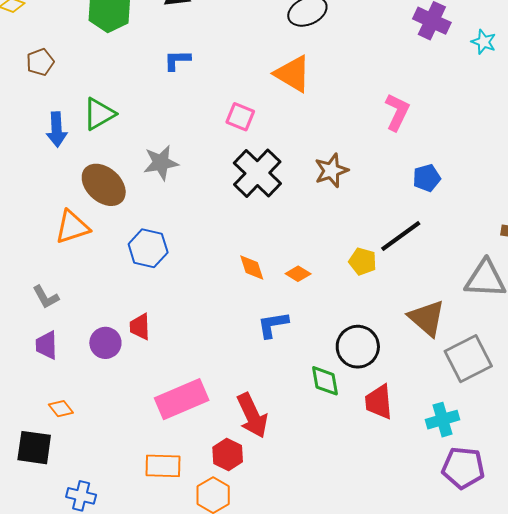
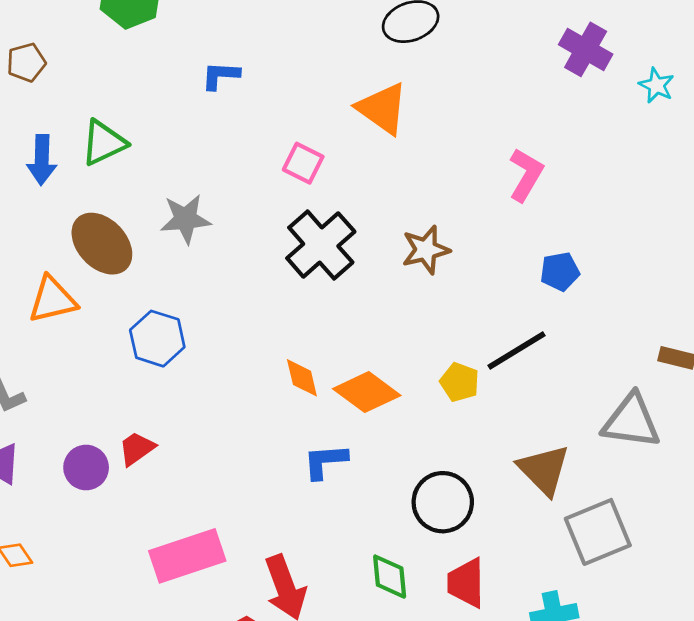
orange diamond: (298, 274) -> (367, 392), size x1.8
red trapezoid: (140, 327) -> (137, 448), turned 52
green diamond: (325, 381) -> (390, 577), moved

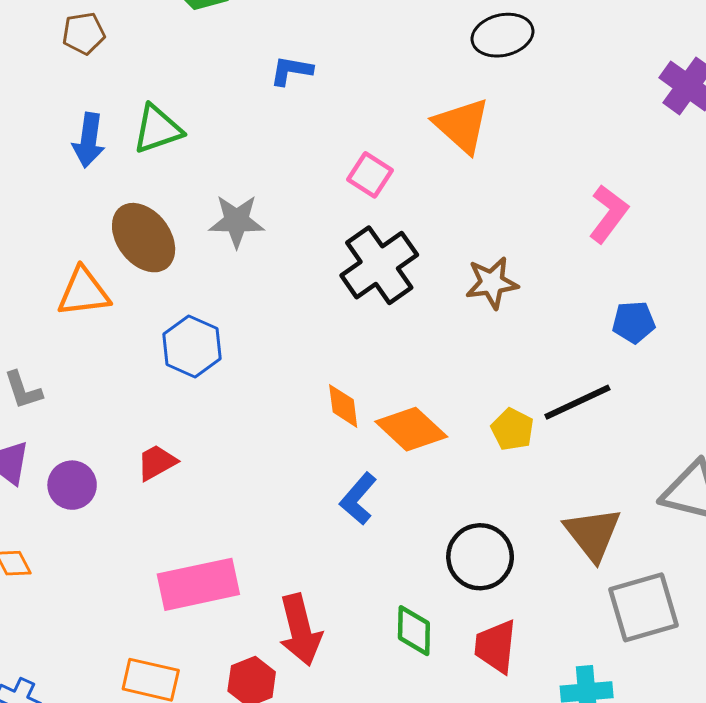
blue L-shape: (325, 461) -> (358, 499), turned -51
purple circle: (86, 467) -> (72, 485), moved

